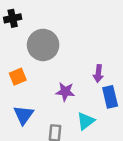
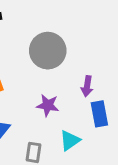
gray circle: (43, 45) -> (48, 51), moved

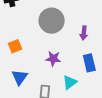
purple arrow: (87, 86) -> (84, 33), moved

